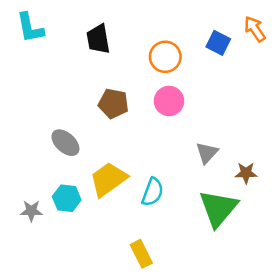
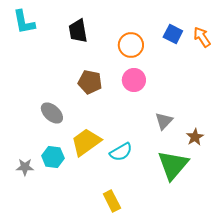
orange arrow: (255, 29) -> (202, 37), moved
brown star: (246, 173) -> (195, 137), turned -30
cyan semicircle: (153, 192) -> (121, 152), turned 40

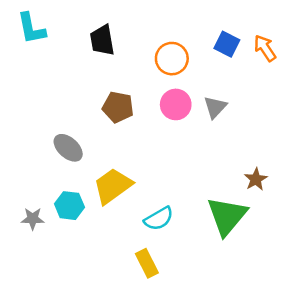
gray triangle: (164, 121) -> (215, 107), moved
cyan semicircle: (121, 152) -> (159, 219), moved

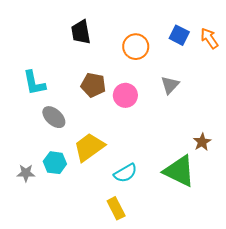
cyan L-shape: (31, 28) -> (34, 83), moved
pink circle: (176, 104) -> (125, 95), moved
green triangle: (227, 216) -> (179, 171), turned -44

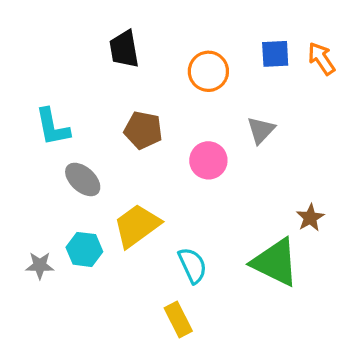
blue square: (179, 35) -> (275, 54), turned -30
pink circle: (125, 95) -> (208, 160), moved
cyan semicircle: (125, 173) -> (192, 265), turned -85

